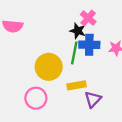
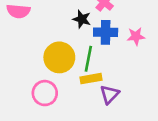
black star: (78, 31) -> (82, 19), moved
green line: (74, 53) -> (88, 59), moved

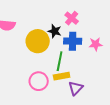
yellow circle: (59, 57) -> (38, 41), moved
pink circle: (45, 93) -> (39, 81), moved

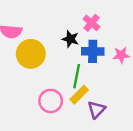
yellow circle: (38, 41) -> (31, 54), moved
yellow rectangle: (62, 76) -> (79, 95), turned -35

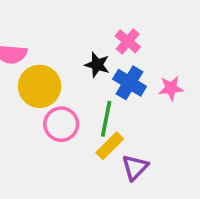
blue cross: (93, 51) -> (130, 83), turned 30
pink circle: (51, 101) -> (61, 124), moved

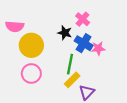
pink star: (171, 88) -> (98, 48), moved
pink circle: (61, 124) -> (31, 73), moved

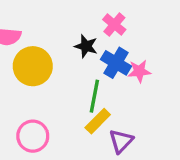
pink circle: (31, 73) -> (33, 136), moved

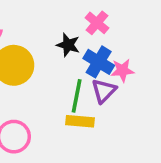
yellow rectangle: (98, 121) -> (80, 121), turned 50
purple triangle: (121, 141) -> (104, 91), moved

